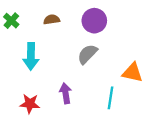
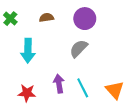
orange triangle: (132, 73) -> (115, 90), moved, turned 36
cyan line: (110, 98) -> (83, 88), moved, turned -36

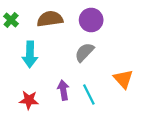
brown semicircle: (47, 18) -> (50, 19), size x1.6
orange triangle: (115, 90) -> (123, 79), moved

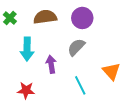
purple arrow: (63, 90) -> (51, 64), moved

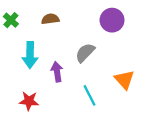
brown semicircle: (45, 17) -> (50, 19), size x0.7
purple circle: (82, 18) -> (112, 20), moved

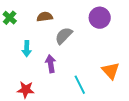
gray semicircle: (85, 53) -> (64, 36), moved
cyan arrow: (30, 55) -> (27, 49), size x0.7

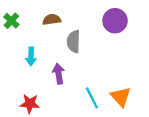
gray semicircle: (64, 36) -> (74, 41), turned -42
orange triangle: (111, 71) -> (121, 97), moved

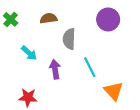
cyan arrow: (31, 56) -> (29, 53), turned -49
cyan line: (92, 98) -> (90, 67), moved

